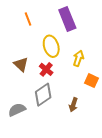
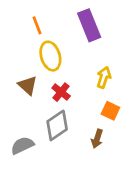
yellow ellipse: (51, 46) -> (50, 56), moved
orange square: (92, 81) -> (110, 111), moved

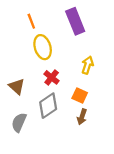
brown triangle: (28, 85) -> (17, 86), moved
orange square: (110, 111) -> (80, 95), moved
gray semicircle: (22, 145) -> (19, 122), turned -42

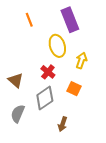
yellow ellipse: (43, 47) -> (57, 46), moved
brown arrow: (82, 117) -> (63, 124), moved

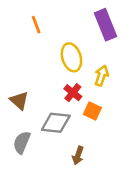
purple rectangle: (70, 20) -> (105, 25), moved
red cross: (48, 72) -> (73, 93), moved
gray diamond: (45, 98) -> (56, 123), turned 40

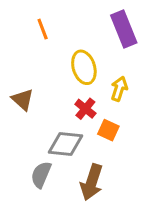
brown triangle: (19, 101) -> (23, 100), moved
gray semicircle: (22, 142) -> (41, 175), moved
brown arrow: (78, 155) -> (92, 182), size x1.6

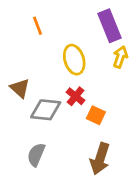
yellow arrow: (119, 89) -> (120, 57), moved
gray diamond: (66, 144) -> (46, 110), moved
brown arrow: (92, 182) -> (100, 159), moved

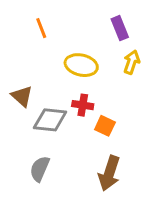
purple rectangle: (109, 26) -> (120, 28), size x0.7
yellow ellipse: (74, 60) -> (81, 65), turned -60
red cross: (76, 96) -> (83, 105), turned -30

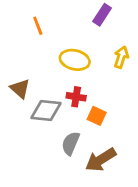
purple rectangle: (120, 28) -> (102, 15), moved, turned 55
gray semicircle: (40, 169) -> (71, 143), moved
brown arrow: (109, 173) -> (101, 160), turned 40

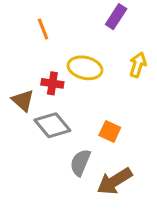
red cross: (76, 97) -> (52, 83), moved
gray diamond: (46, 110) -> (52, 125), turned 44

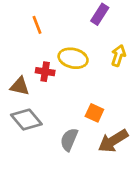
brown triangle: (23, 100) -> (20, 86), turned -30
gray diamond: (52, 125) -> (26, 120), moved
brown arrow: (114, 181) -> (113, 141), moved

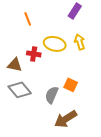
yellow arrow: (118, 56) -> (80, 42), moved, turned -35
gray semicircle: (69, 140) -> (52, 95), moved
brown arrow: (113, 141) -> (66, 119), moved

